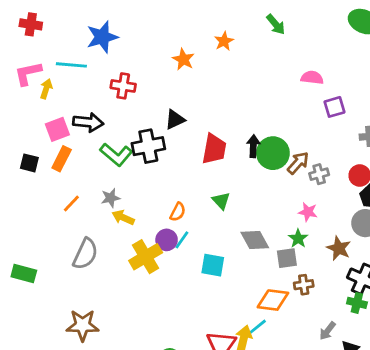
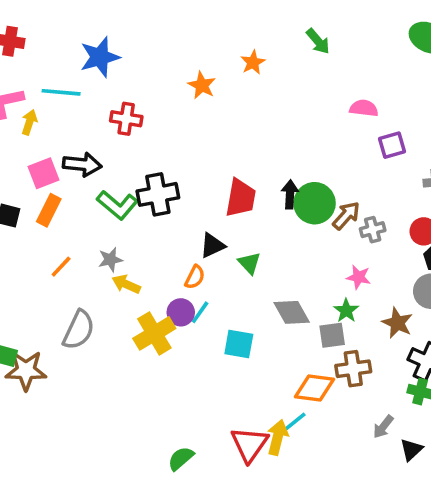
black triangle: (175, 120) -> (212, 245), moved
brown cross: (304, 285) -> (353, 369), size x1.4
brown star: (83, 325) -> (26, 370), moved

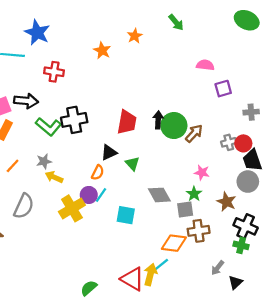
blue star: (100, 57) -> (37, 33), turned -30
gray cross: (373, 230) -> (229, 142), moved
red triangle: (249, 444) -> (132, 279), turned -35

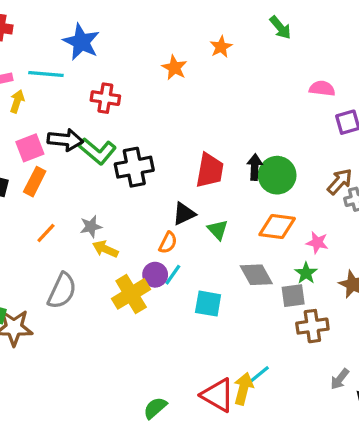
green L-shape: (48, 127) -> (97, 151), moved
brown arrow: (194, 133) -> (340, 182), moved
orange diamond: (174, 243) -> (277, 227), moved

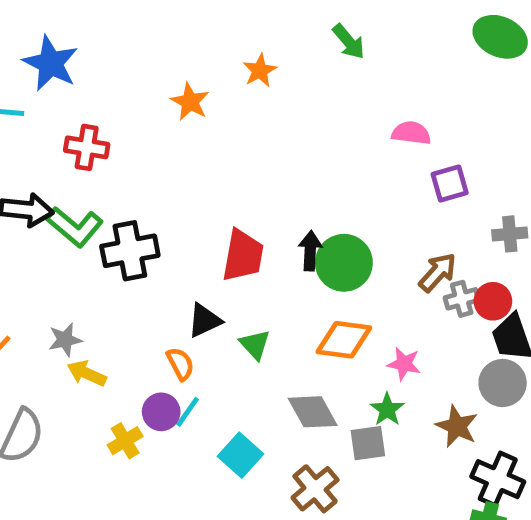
orange semicircle: (168, 243) -> (180, 364), turned -55
yellow cross: (131, 294) -> (125, 441), size x0.6
cyan square: (208, 304) -> (240, 455), turned 32
brown cross: (312, 326) -> (315, 489), moved, turned -32

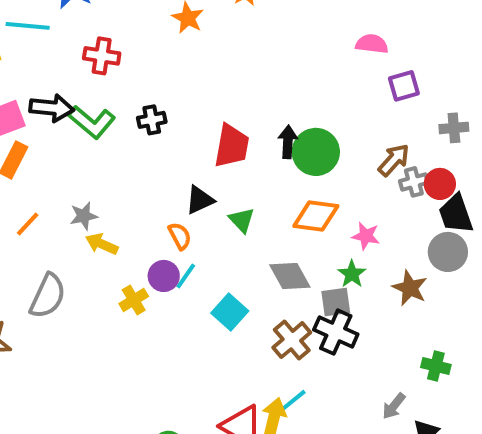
black cross: (130, 251) -> (152, 120), moved, size x0.6
black cross: (498, 479) -> (336, 332), moved

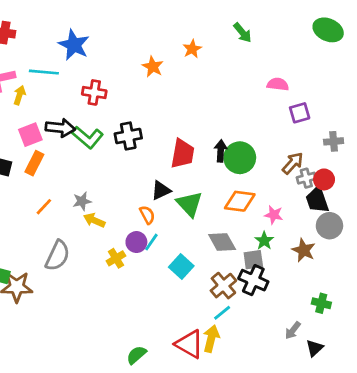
black cross: (152, 120) -> (128, 136), size x1.4
black trapezoid: (456, 214) -> (317, 200), moved
green triangle: (242, 220) -> (189, 204), size x1.5
cyan line: (294, 400) -> (222, 313), moved

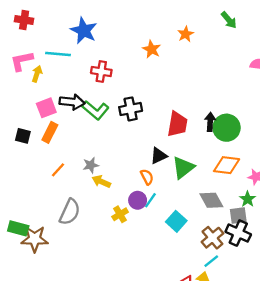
green triangle: (189, 204) -> (183, 167), turned 35

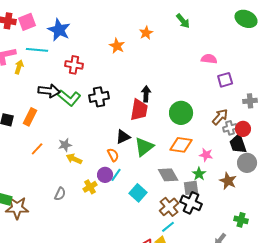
pink square: (46, 108) -> (27, 22), moved
black arrow: (210, 122) -> (146, 94), moved
gray semicircle: (70, 212) -> (60, 194), moved, size x0.6

